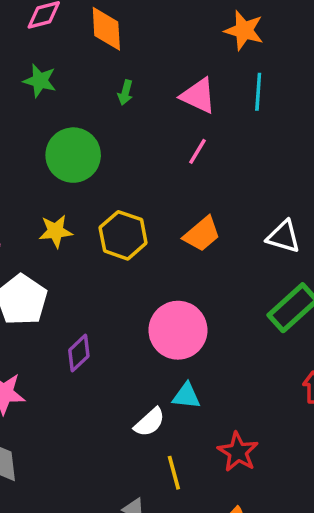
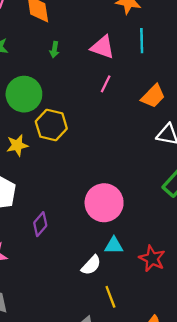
orange trapezoid: (202, 234) -> (153, 96), moved
yellow hexagon: (123, 235) -> (51, 125), moved
red star: (238, 452) -> (152, 259), moved

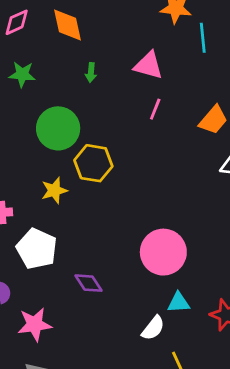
cyan line: (142, 41) -> (203, 38), moved
purple diamond: (40, 224) -> (89, 283), turned -70

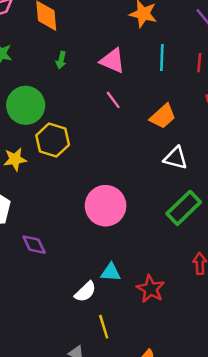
cyan line: (203, 38) -> (162, 57), moved
pink line: (155, 109) -> (113, 100), turned -66
pink circle: (163, 252) -> (106, 206), moved

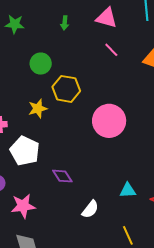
green circle: (26, 105) -> (41, 64), size x0.7
pink circle: (106, 206) -> (109, 121), moved
white semicircle: (85, 292) -> (90, 209), moved

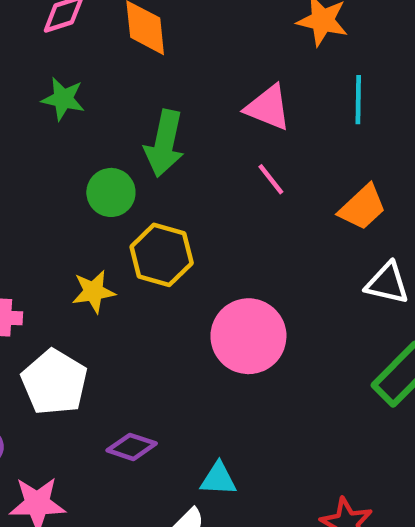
green arrow: (65, 23) -> (164, 143), moved, size x2.0
purple diamond: (62, 176) -> (132, 447), turned -45
cyan triangle: (128, 190) -> (218, 479), moved

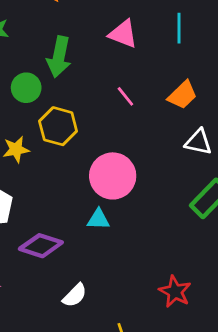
pink line: (271, 179) -> (125, 96), moved
purple diamond: (132, 447) -> (41, 246), size x1.4
cyan triangle: (218, 479) -> (98, 219), moved

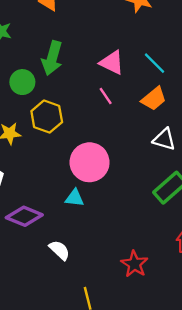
cyan line: (179, 28) -> (154, 63), moved, turned -50
pink triangle: (123, 34) -> (112, 63), moved
white semicircle: (75, 295) -> (59, 250), moved, turned -95

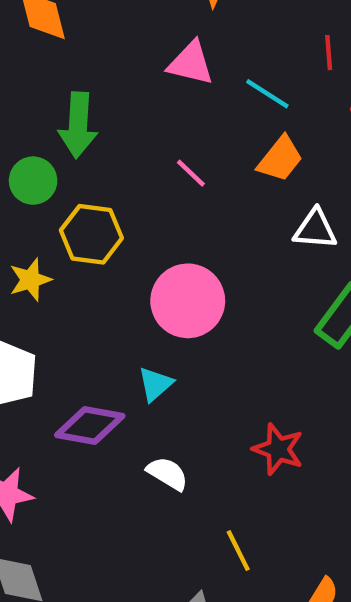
pink triangle: (112, 63) -> (191, 63), moved
cyan triangle: (75, 198) -> (155, 384), moved, turned -36
red star: (134, 264) -> (278, 449), moved

